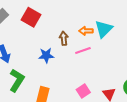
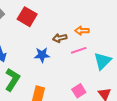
cyan triangle: (104, 29) -> (103, 61), moved
brown arrow: (64, 38) -> (60, 38), turned -96

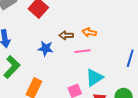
cyan triangle: (103, 61) -> (94, 78), moved

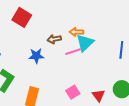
cyan triangle: (94, 78) -> (85, 43), moved

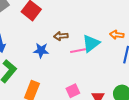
orange arrow: (76, 32) -> (117, 35), moved

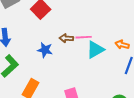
pink line: (78, 51) -> (84, 37), moved

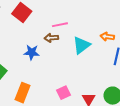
pink line: (84, 37) -> (60, 25), moved

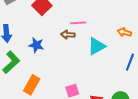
orange arrow: (107, 37) -> (124, 32), moved
blue star: (32, 52) -> (36, 45), moved

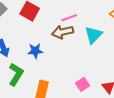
brown arrow: (68, 35) -> (63, 32), size x1.5

